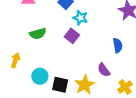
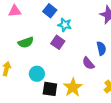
purple semicircle: (104, 70) -> (88, 63), moved
cyan circle: (40, 76) -> (37, 74), moved

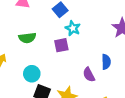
purple square: (58, 42) -> (61, 45), turned 32

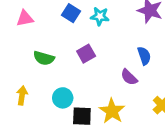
cyan star: (73, 28) -> (100, 16), moved
green semicircle: (27, 38) -> (44, 58), turned 42

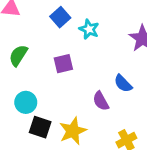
blue semicircle: (144, 56) -> (123, 84), turned 138
green semicircle: (44, 58) -> (18, 55), turned 90

